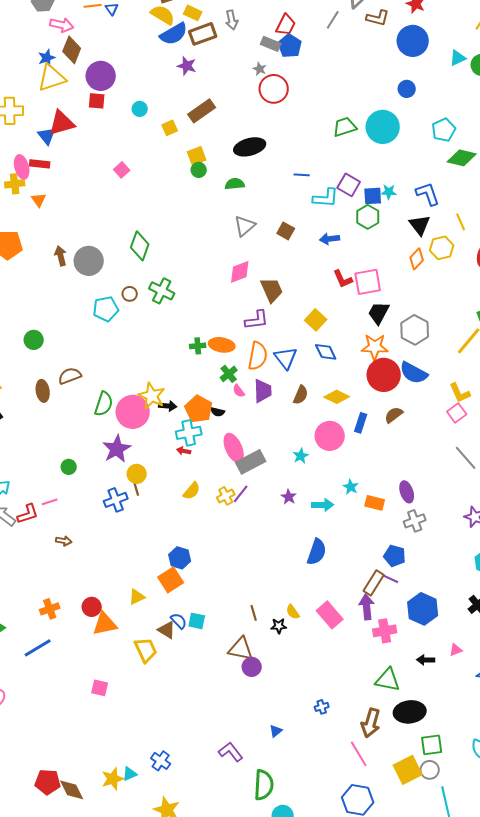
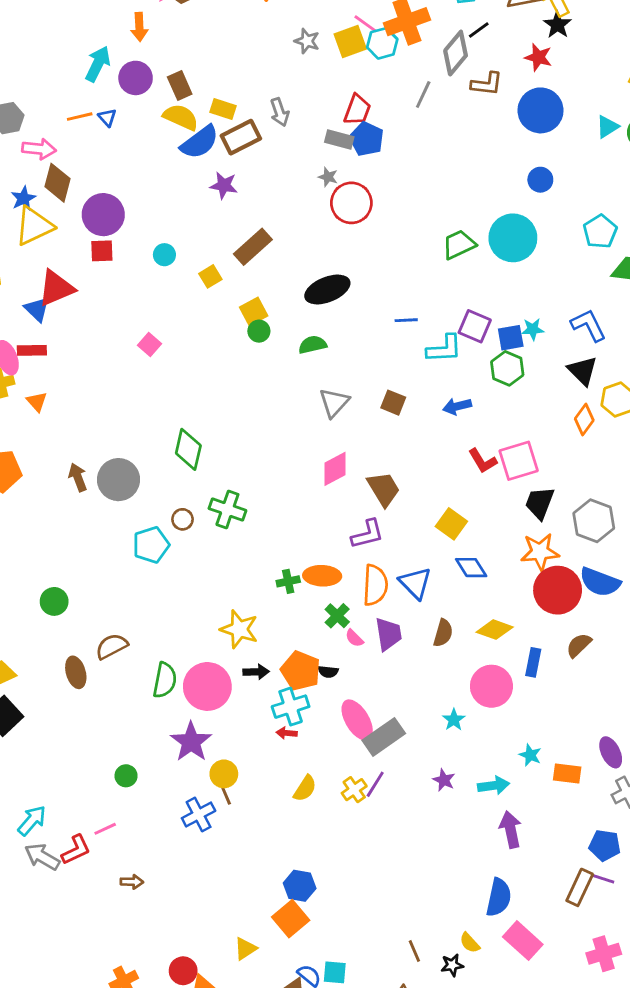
yellow star: (152, 396) -> (239, 629), moved
blue semicircle: (317, 552) -> (499, 897), moved
purple arrow: (367, 607) -> (511, 830), moved

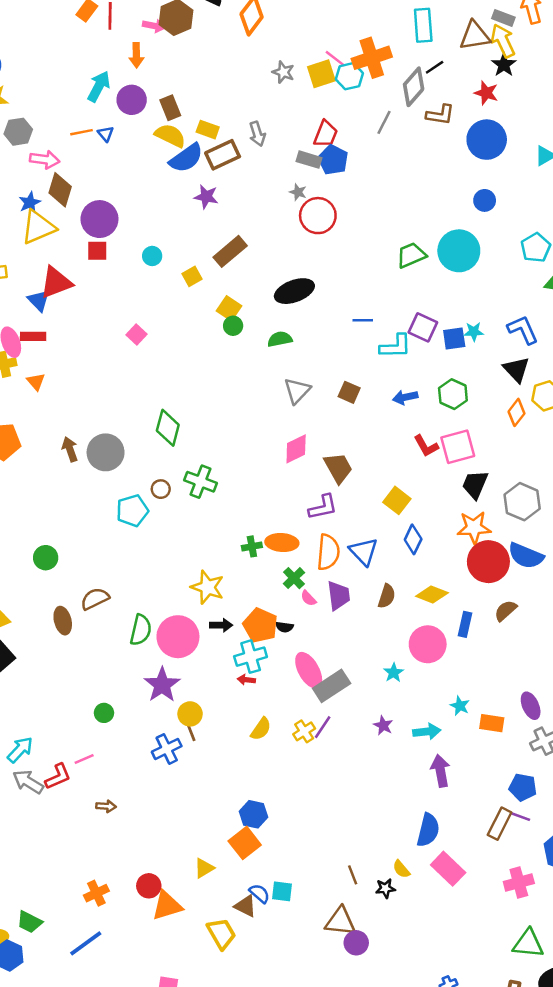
yellow square: (254, 312) -> (229, 308), turned -30
green hexagon: (507, 368) -> (453, 394), moved
blue diamond: (471, 568) -> (413, 539), turned 56

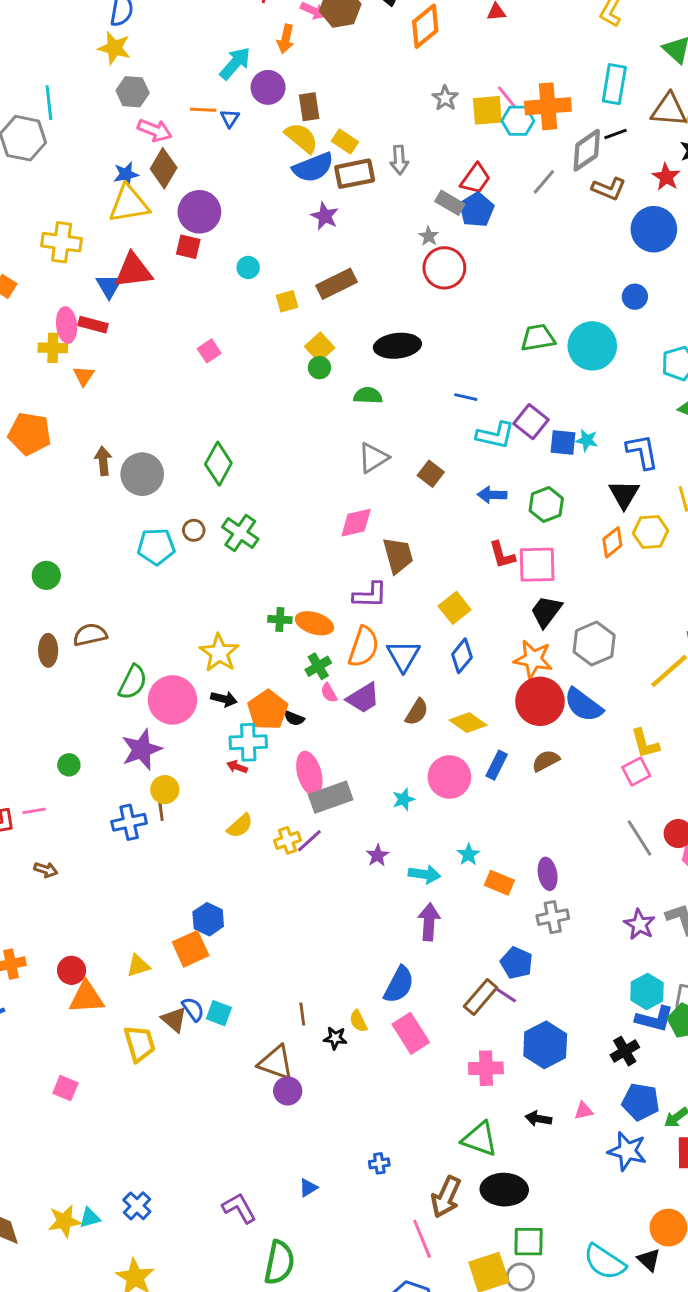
purple trapezoid: (339, 595) -> (363, 698), turned 52

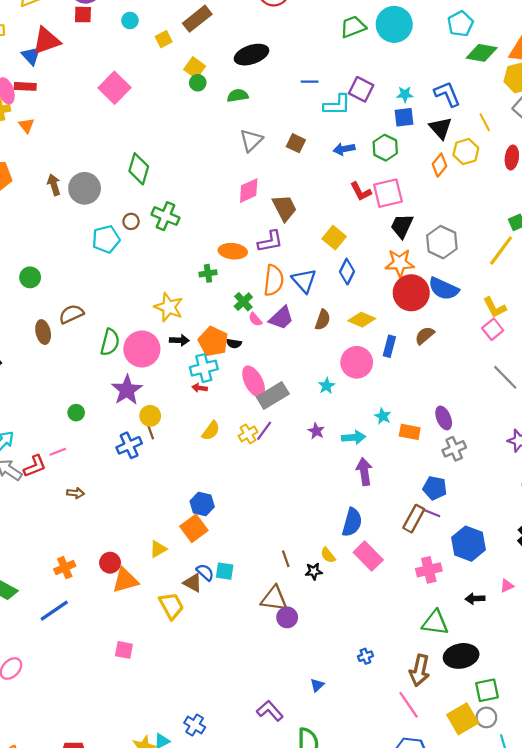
pink square: (209, 351) -> (114, 88), size x1.8
blue square: (563, 443) -> (404, 117), moved
orange ellipse: (314, 623) -> (233, 251), moved

